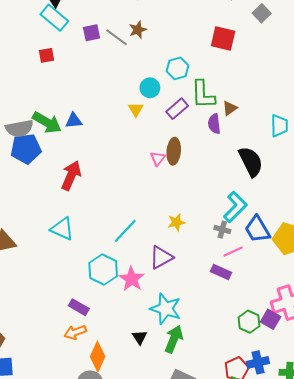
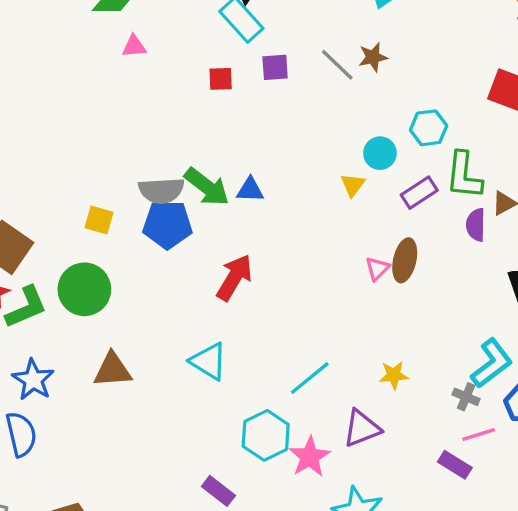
purple square: (92, 33) -> (275, 67), moved

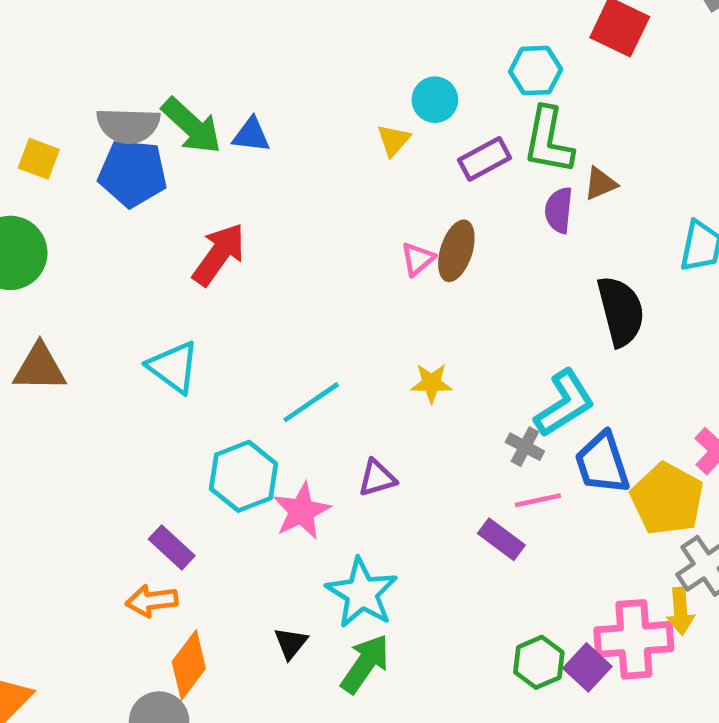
cyan hexagon: (429, 128) -> (536, 71), moved
yellow star: (394, 375) -> (431, 383), moved
purple triangle: (362, 428) -> (377, 478), size x0.7

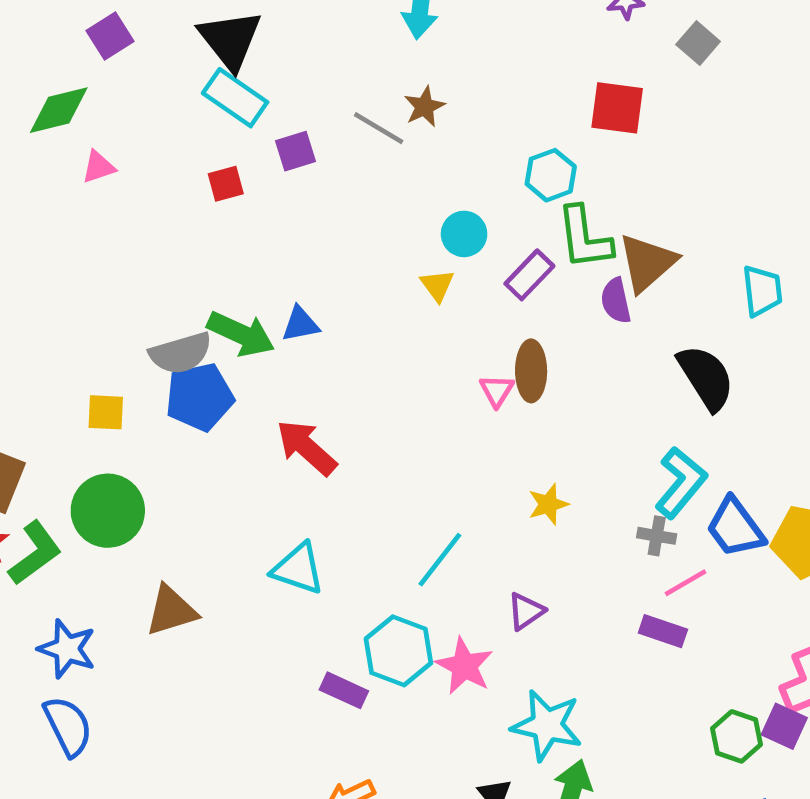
brown triangle: (600, 184) -> (647, 263), size x1.8
red arrow: (219, 254) -> (306, 448), turned -66
purple rectangle: (172, 547) -> (344, 690), moved

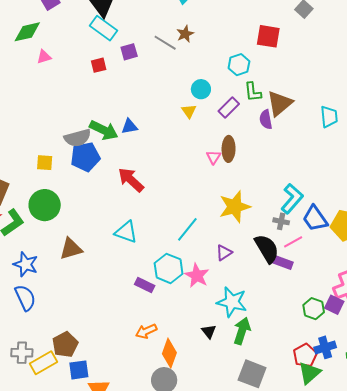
green L-shape: (584, 238) -> (253, 92), size x0.7
black semicircle: (706, 377) -> (267, 249), moved
yellow star: (548, 504) -> (235, 207), size x1.8

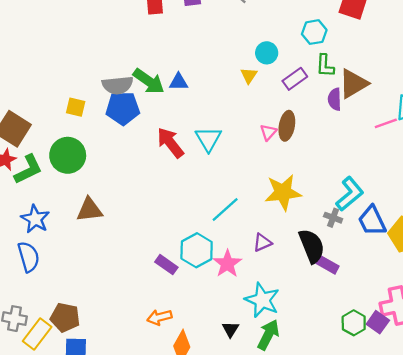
cyan triangle: (126, 232) -> (208, 139), moved, turned 30
pink line: (293, 242) -> (386, 123), moved
brown pentagon: (65, 345) -> (65, 317), turned 30
yellow rectangle: (43, 363) -> (37, 334), turned -32

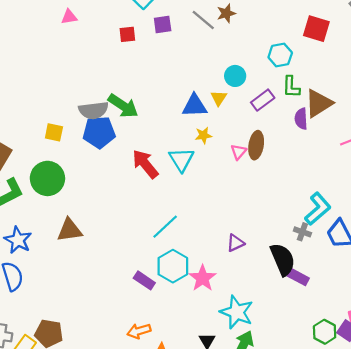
blue triangle: (179, 82) -> (195, 106), moved, size x1.4
yellow star: (283, 192) -> (203, 135), moved, size x0.5
cyan line: (225, 209) -> (165, 227), moved
purple triangle: (262, 243) -> (235, 243), moved

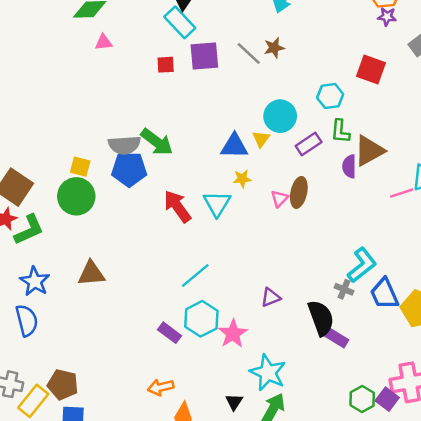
purple square: (163, 24) -> (204, 56), size x1.5
cyan circle: (235, 76) -> (280, 116), size x1.4
green circle: (47, 178) -> (76, 196), moved

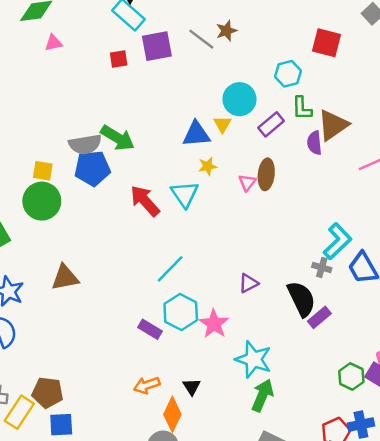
purple rectangle: (337, 338) -> (319, 317), turned -65
black triangle: (234, 402) -> (192, 387), moved

